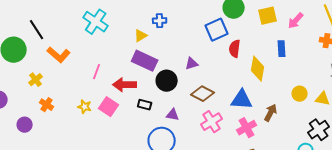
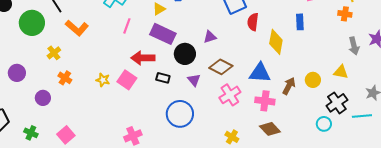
pink line: (97, 72) -> (127, 26), moved
yellow circle: (300, 94) -> (313, 80), moved
purple triangle: (173, 115) -> (194, 80), moved, turned 40
pink cross: (247, 128) -> (265, 101), turned 36

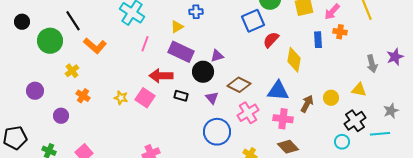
orange cross: (345, 14) -> (340, 32), moved
red semicircle: (253, 22) -> (271, 40), turned 36
purple triangle: (210, 37) -> (217, 56), moved
blue circle: (180, 114) -> (217, 132), moved

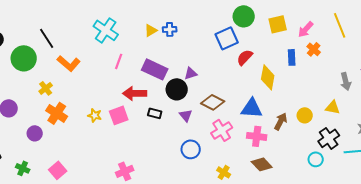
yellow triangle: (177, 27) -> (151, 30), moved
orange cross: (340, 32) -> (314, 49), turned 32
orange cross: (83, 96) -> (57, 113), size x1.5
pink square: (145, 98) -> (119, 115), turned 36
blue circle: (217, 132) -> (191, 149), size x0.7

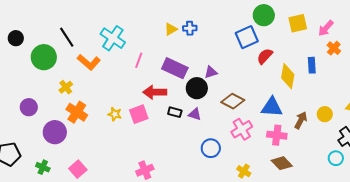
cyan cross: (106, 30) -> (113, 38), moved
blue rectangle: (292, 57) -> (312, 65), moved
purple triangle: (186, 115) -> (195, 114), moved, turned -32
purple circle: (35, 133) -> (55, 132), size x1.5

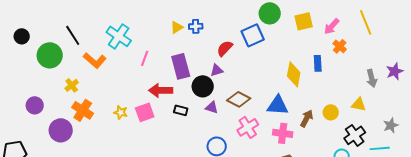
red semicircle: (265, 56) -> (225, 48), moved
purple rectangle: (175, 68) -> (181, 66), turned 50
purple triangle: (195, 114) -> (212, 107), moved

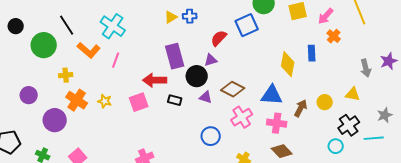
pink line: (145, 58) -> (116, 60), moved
yellow cross: (72, 85) -> (66, 75), turned 32
yellow star: (121, 112) -> (105, 101), moved

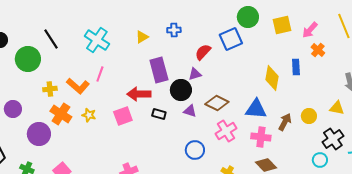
yellow triangle: (171, 17) -> (142, 37), moved
orange L-shape: (89, 50) -> (78, 86), moved

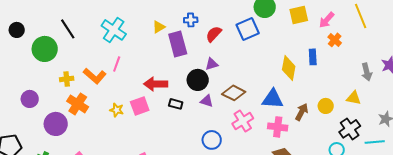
red semicircle: (203, 52) -> (214, 34), moved
purple rectangle: (159, 70) -> (178, 44), moved
yellow star: (89, 115) -> (117, 110), moved

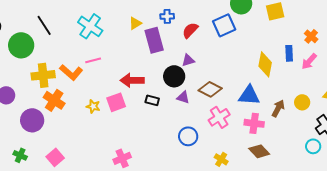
pink arrow: (327, 20) -> (309, 61), moved
pink line: (117, 64) -> (93, 60), turned 56
yellow cross: (67, 79) -> (43, 75), size x1.6

